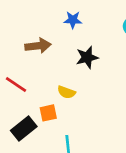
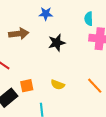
yellow semicircle: (66, 92) -> (58, 85), moved

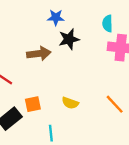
brown arrow: (19, 34) -> (39, 54), moved
black star: (57, 43) -> (69, 39), moved

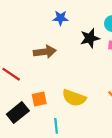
black star: (69, 39) -> (90, 38), moved
yellow semicircle: (70, 103) -> (74, 98), size x1.5

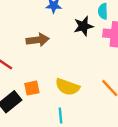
cyan line: (56, 126) -> (61, 116), moved

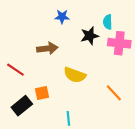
yellow semicircle: (67, 87) -> (75, 75), moved

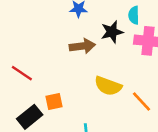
brown arrow: (47, 48) -> (82, 46), moved
yellow semicircle: (75, 75) -> (108, 86), moved

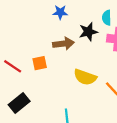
orange square: (54, 101) -> (40, 63), moved

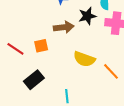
black rectangle: (19, 103) -> (34, 80), moved

